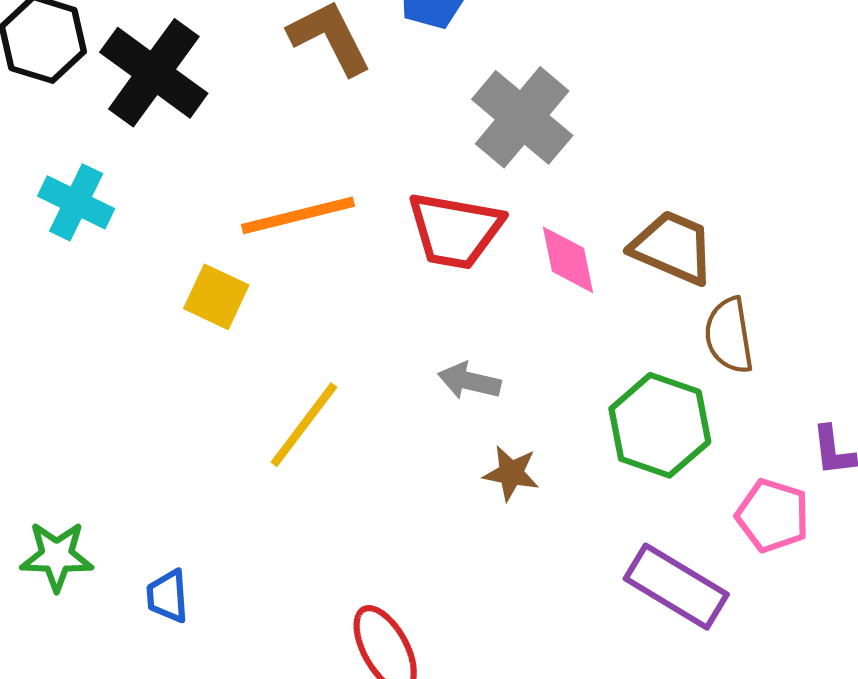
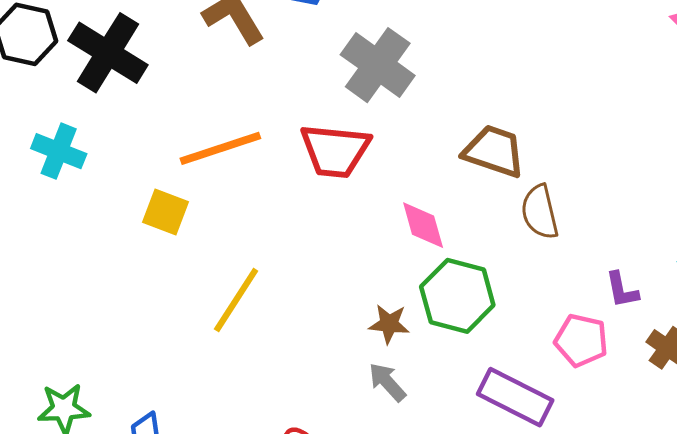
pink diamond: (568, 260) -> (423, 225), moved
gray arrow: (469, 381) -> (387, 382), moved, turned 39
green hexagon: (660, 425) -> (457, 296), moved

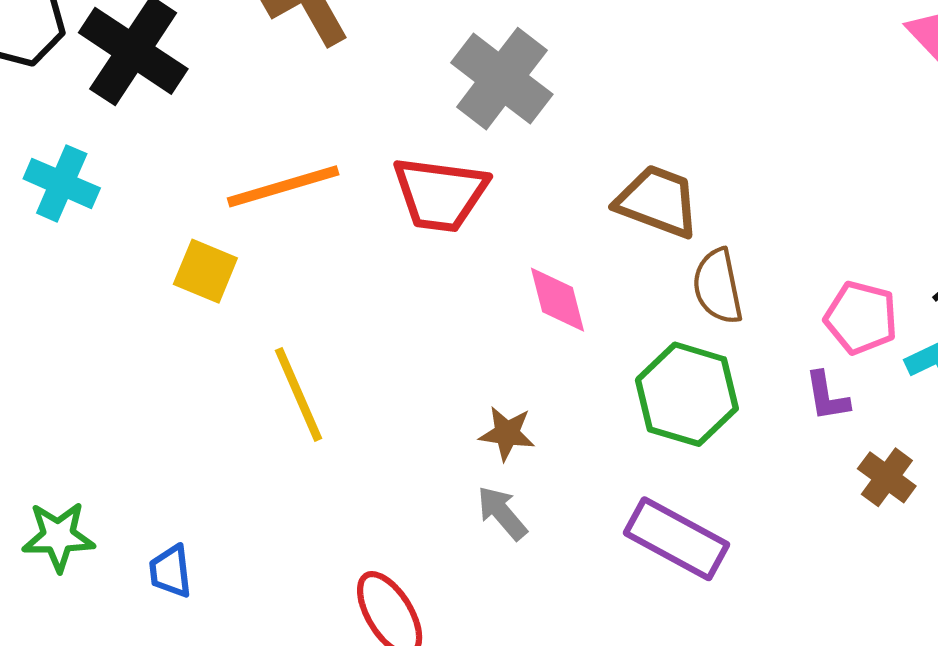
green hexagon: (457, 296) -> (687, 394), moved
yellow line: (236, 300) -> (299, 394), turned -58
pink pentagon: (581, 340) -> (861, 318), moved

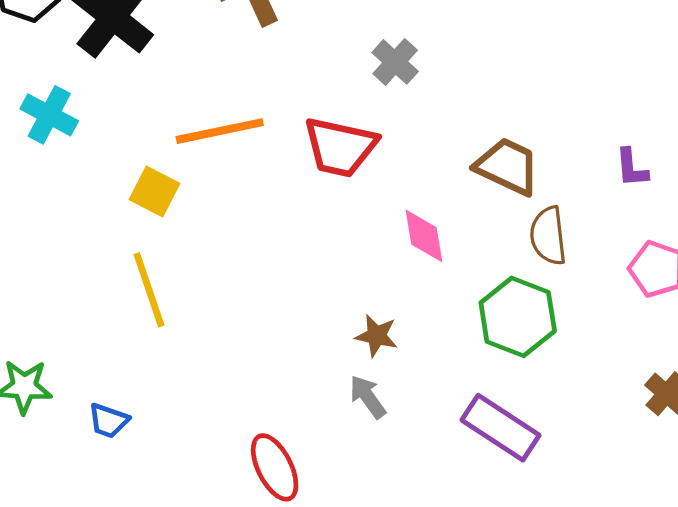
gray cross: (502, 79) -> (395, 62), size x0.6
yellow line: (299, 394) -> (149, 290), moved
purple L-shape: (827, 396) -> (632, 168), moved
blue trapezoid: (171, 571) -> (108, 421), turned -69

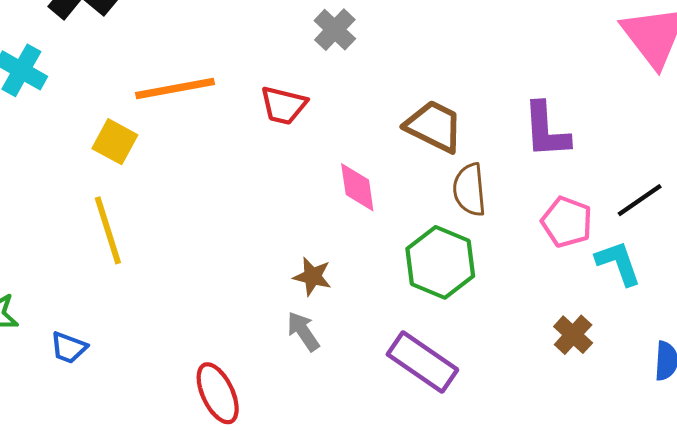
red trapezoid: (340, 147) -> (283, 105), size x0.7
purple L-shape: (632, 168) -> (546, 130), size x1.6

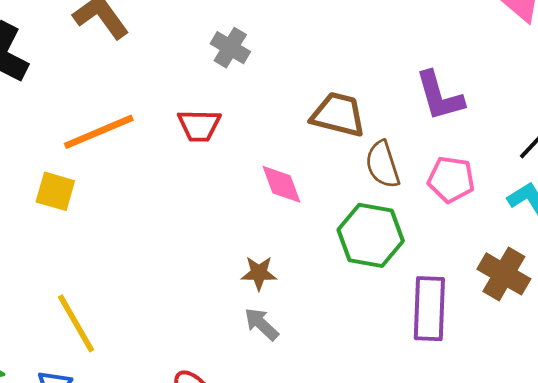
pink pentagon: (567, 222) -> (451, 179), moved
yellow line: (108, 230) -> (76, 323), moved
brown cross: (573, 335) -> (504, 274), size x1.4
purple rectangle: (422, 362) -> (429, 309), moved, turned 70

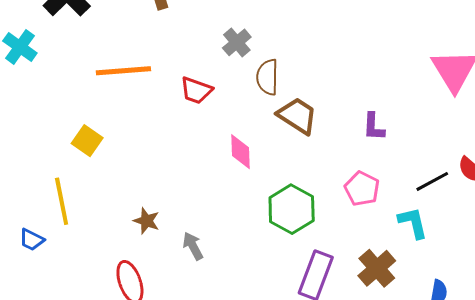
purple L-shape: (439, 96) -> (374, 127), size x0.7
brown semicircle: (383, 164) -> (267, 77), moved
yellow square: (55, 191) -> (87, 141), moved
brown star: (259, 273) -> (146, 221), moved

